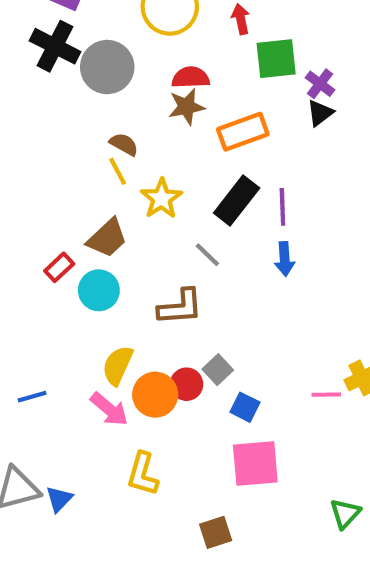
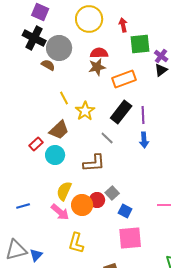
brown semicircle: (124, 144) -> (48, 65), moved

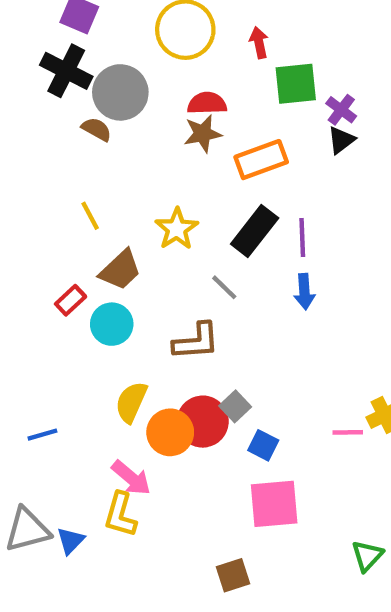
yellow line: (64, 98) -> (90, 216), moved
red circle: (97, 200) -> (203, 422), size x1.5
pink arrow: (60, 212) -> (131, 478), moved
yellow L-shape: (76, 243) -> (120, 515), moved

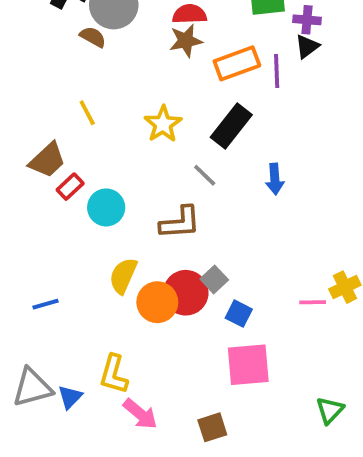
purple cross: (341, 110) -> (307, 20), turned -32
purple line: (302, 237) -> (277, 71), moved
brown trapezoid: (120, 270) -> (47, 160), moved
pink arrow: (131, 478) -> (140, 414), moved

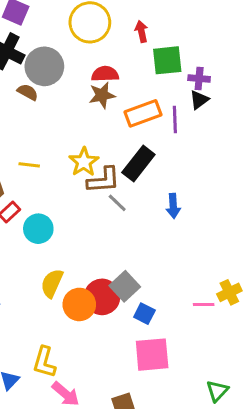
yellow line: (87, 113) -> (29, 165), moved, turned -55
brown L-shape: (180, 223) -> (104, 180), moved
gray square: (214, 279) -> (125, 286), size x1.4

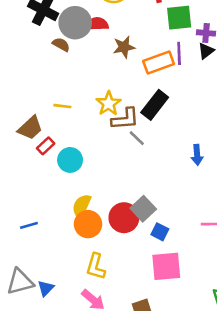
red semicircle: (105, 74) -> (97, 24), moved
purple line: (175, 119) -> (179, 53), moved
blue arrow: (173, 206) -> (197, 155), moved
orange circle: (79, 304) -> (88, 224), moved
yellow L-shape: (44, 362) -> (96, 266), moved

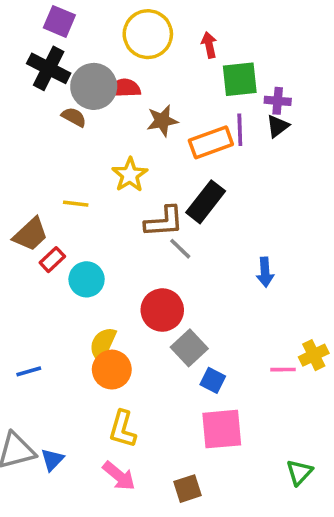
yellow star: (109, 104) -> (130, 175), moved
red circle: (124, 218) -> (162, 310), moved

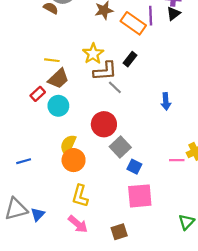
orange rectangle: (211, 142) -> (133, 23), turned 55
yellow star: (130, 175) -> (93, 54), moved
black rectangle: (206, 202) -> (130, 59), size x0.6
brown trapezoid: (31, 234) -> (58, 79), moved

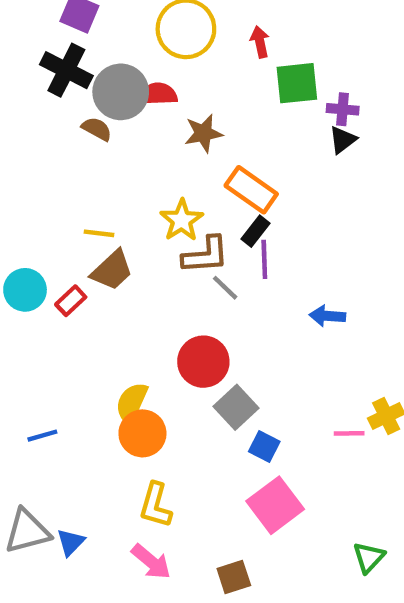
purple line: (151, 16) -> (264, 259), moved
orange rectangle: (133, 23) -> (251, 190), moved
blue arrow: (166, 101) -> (327, 316), turned 98
cyan circle: (58, 106) -> (25, 290), moved
pink square: (140, 196) -> (275, 505), turned -32

